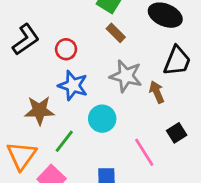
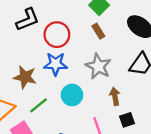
red circle: (66, 49) -> (57, 35), size x1.5
blue star: (73, 85) -> (56, 64), turned -30
brown arrow: (157, 92) -> (115, 96), moved

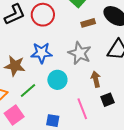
brown rectangle: (98, 31) -> (88, 23), moved, turned -72
red circle: (57, 35) -> (43, 15), moved

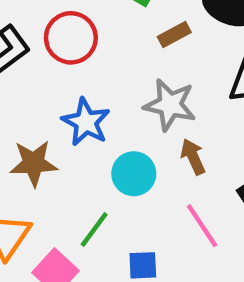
blue star: (41, 53) -> (86, 122), turned -30
brown arrow: (96, 79) -> (193, 157), moved
green line: (28, 90) -> (94, 229), moved

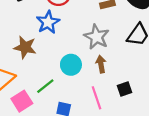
blue star: (86, 122) -> (48, 22), moved

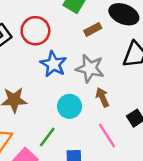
blue star: (48, 22) -> (53, 64), moved

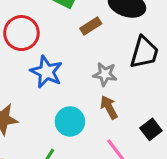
gray star: (90, 68) -> (105, 74), moved, size x0.7

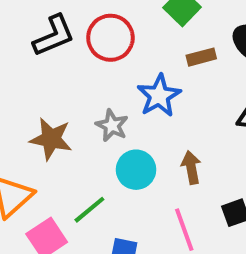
blue star: (46, 72) -> (159, 96), moved
gray star: (105, 74) -> (112, 125), moved

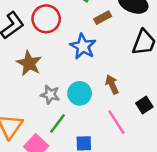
gray star: (112, 125) -> (50, 95), moved
brown star: (51, 139) -> (29, 63), moved, turned 30

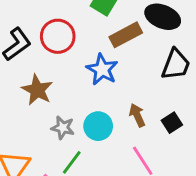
brown rectangle: (103, 18) -> (126, 35), size x1.5
black square: (144, 105) -> (172, 123), moved

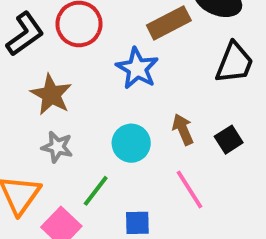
gray star: (63, 128) -> (57, 147), moved

